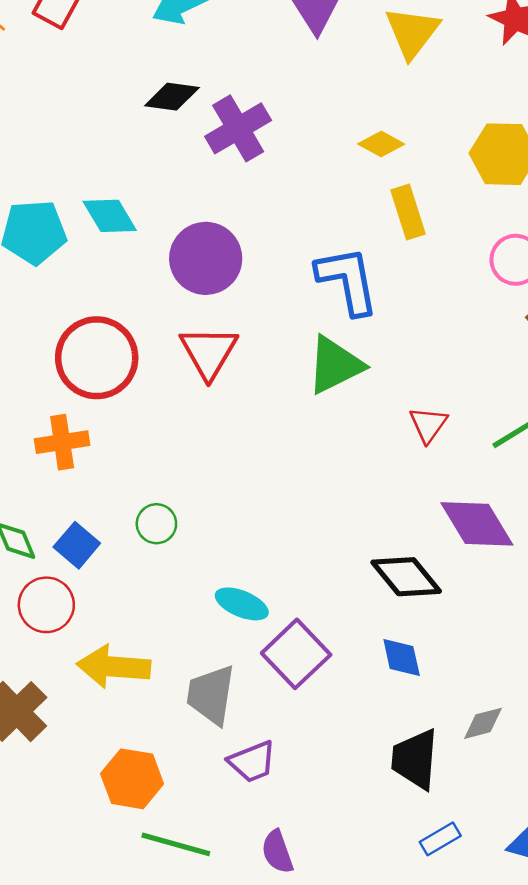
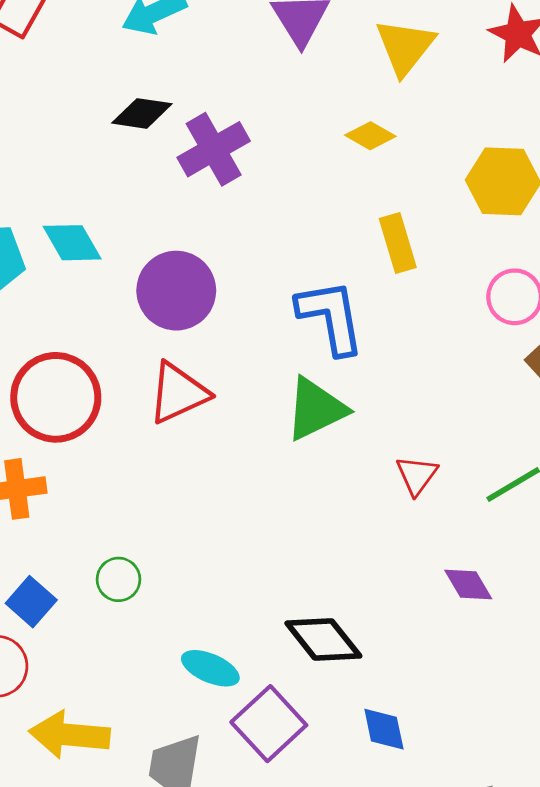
yellow diamond: (381, 144) -> (370, 136), moved
red triangle: (209, 352) -> (178, 393), turned 34
purple diamond: (477, 524) -> (468, 585), size x0.6
black diamond: (406, 577) -> (323, 640), moved

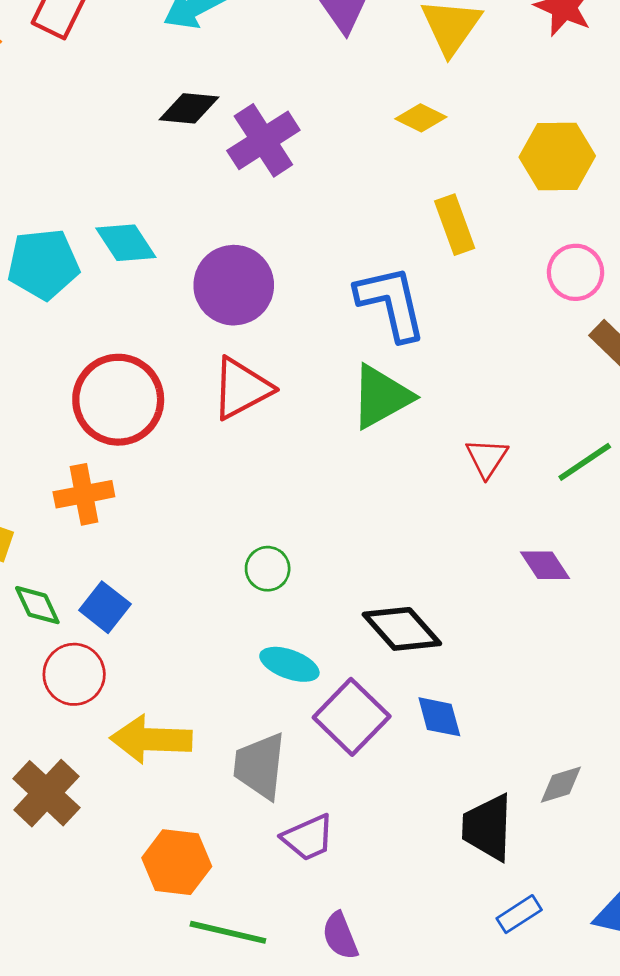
green circle: (118, 579) -> (268, 569), moved
blue diamond: (384, 729) -> (439, 717), moved

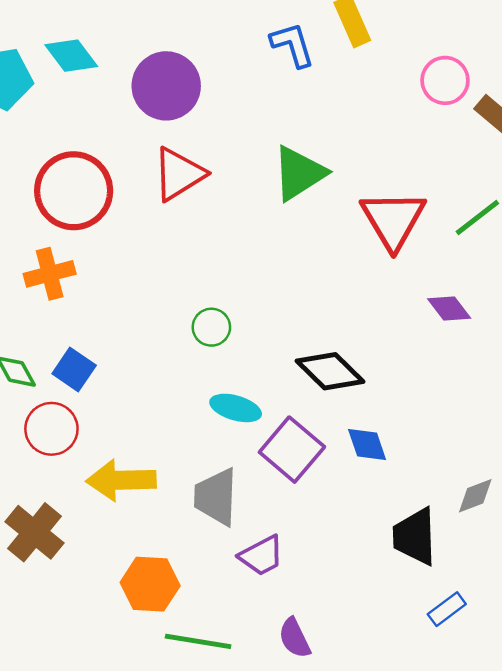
pink circle: (576, 272) -> (445, 80), moved
blue L-shape: (391, 303) -> (292, 45), moved, size x0.7
red triangle: (487, 458) -> (393, 220), size x1.8

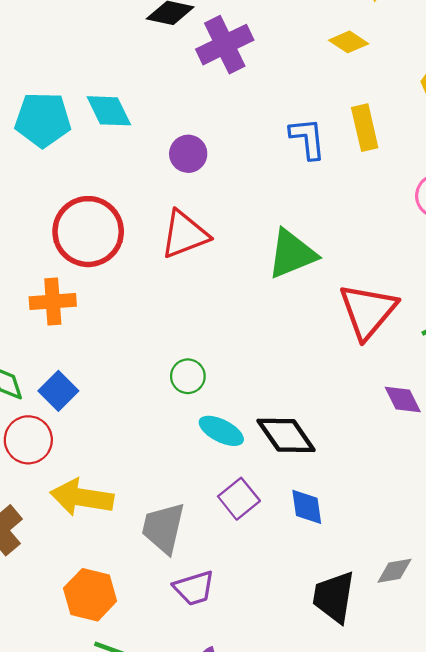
purple circle: (166, 86) -> (188, 154), size x0.6
cyan ellipse: (236, 408) -> (221, 431), moved
purple square: (292, 450) -> (239, 499), size x0.7

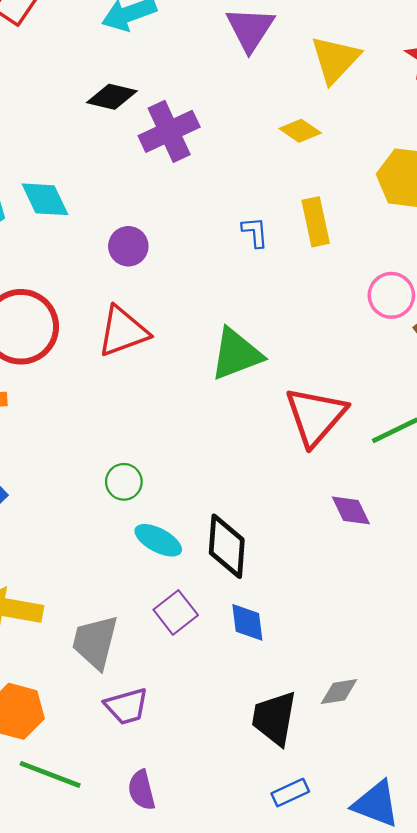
blue L-shape: (308, 138) -> (255, 232), size x0.7
black diamond: (286, 435) -> (227, 546), turned 38

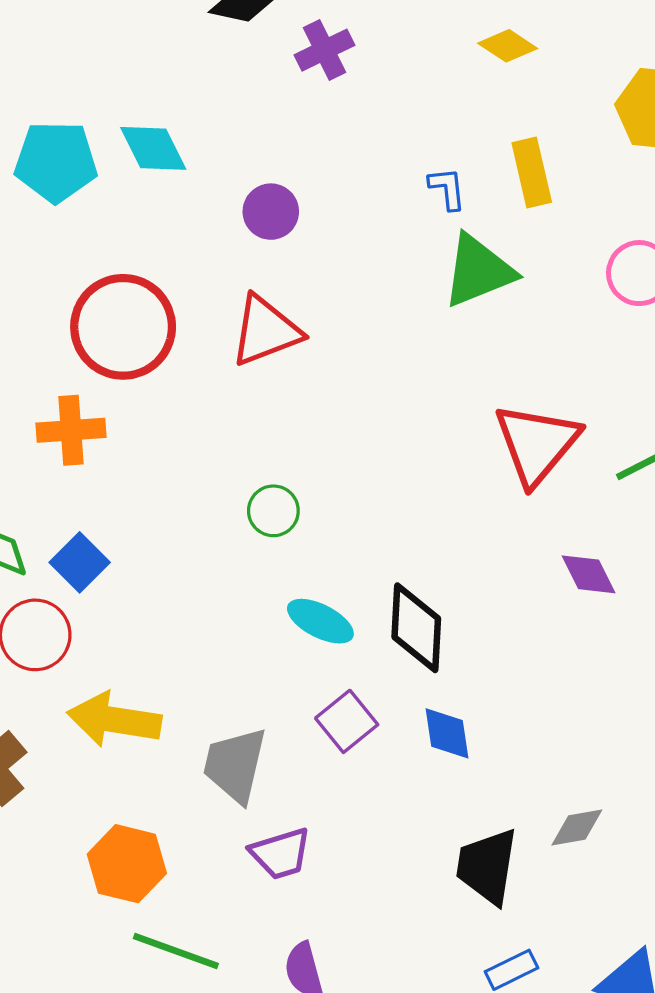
purple cross: (169, 131) -> (325, 50), size x0.7
green triangle: (236, 354) -> (478, 271), moved
green circle: (124, 482) -> (273, 511), moved

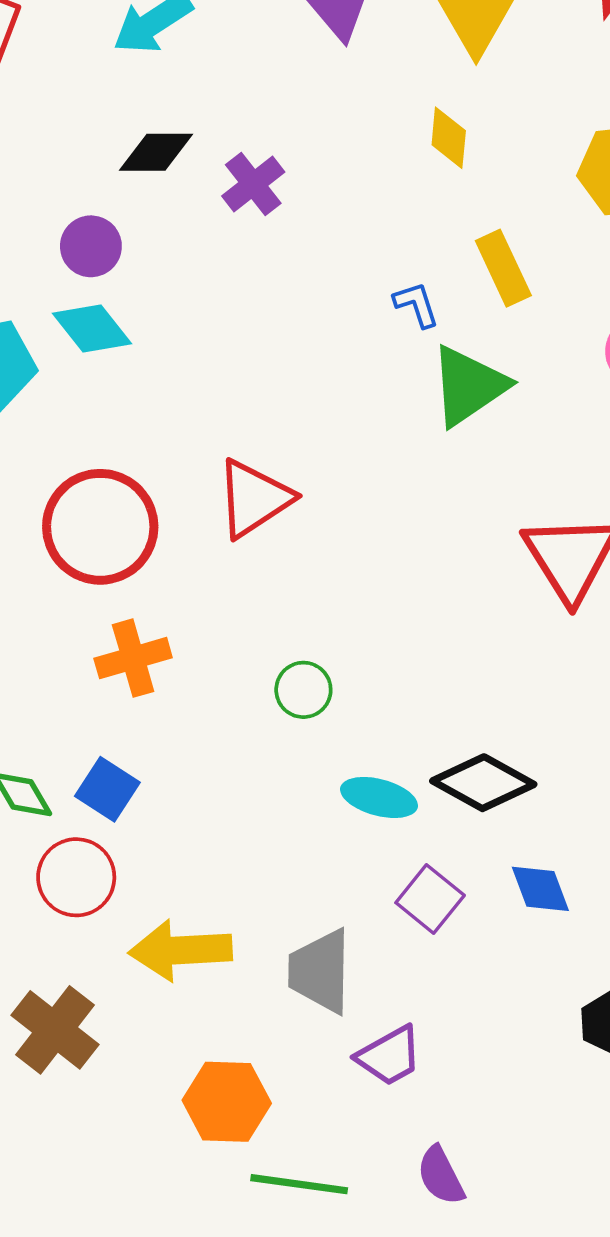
yellow diamond: (508, 46) -> (449, 138), turned 74
purple circle: (271, 212) -> (91, 246), moved
orange cross: (71, 430) -> (133, 658), moved
black diamond: (416, 628) -> (483, 783), turned -52

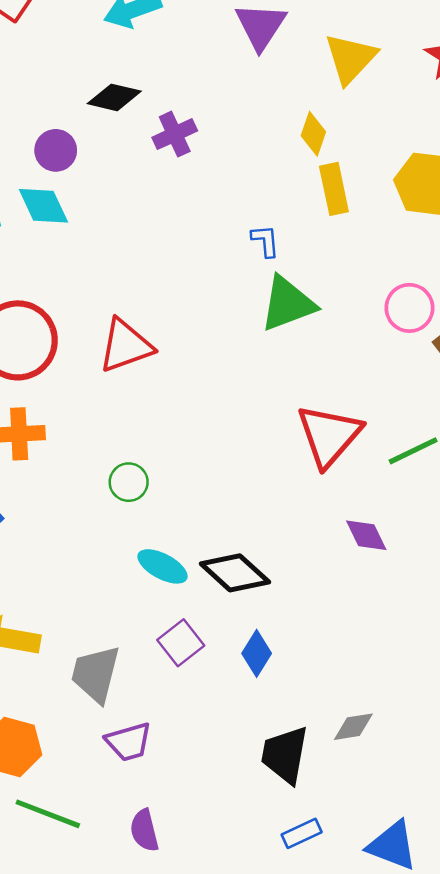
yellow rectangle: (503, 268) -> (334, 189), moved
blue diamond: (540, 889) -> (257, 653), turned 39

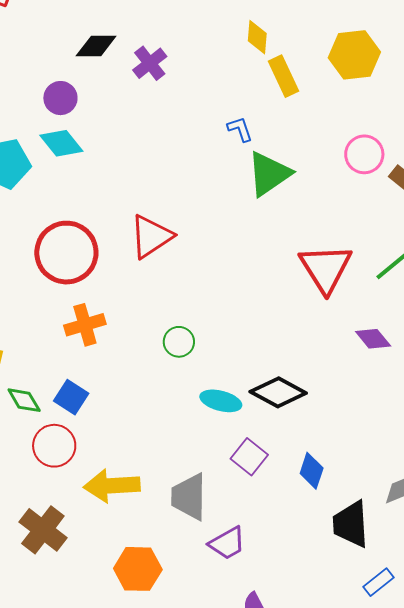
blue diamond: (257, 653) -> (312, 471), moved

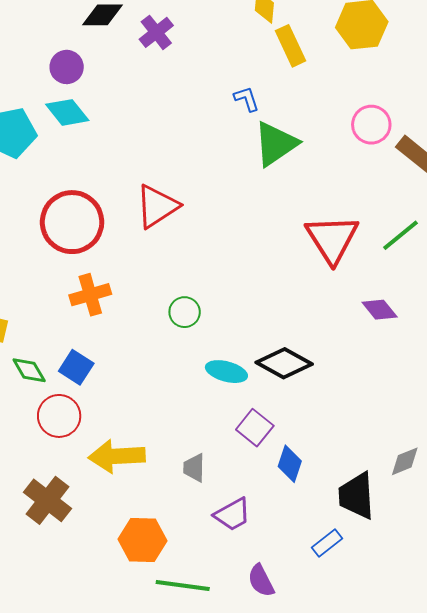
blue diamond: (312, 471) -> (290, 464), moved
gray trapezoid: (189, 497) -> (194, 468), size x0.6
blue rectangle: (378, 582) -> (327, 543), moved

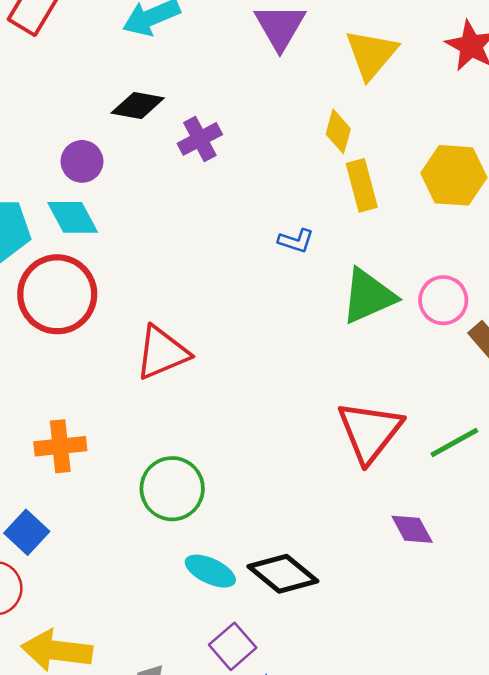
blue L-shape: (247, 99) -> (296, 241), turned 116
green triangle: (276, 144) -> (368, 296), moved
red circle: (72, 222) -> (57, 294), moved
green circle: (185, 312) -> (172, 489), size x1.6

